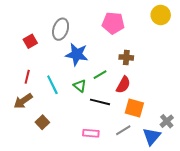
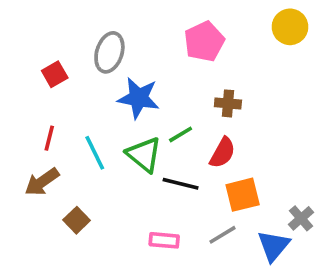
pink pentagon: (113, 23) -> (204, 41), turned -30
green triangle: (80, 86) -> (144, 155), size x1.5
orange square: (134, 108) -> (243, 195), turned -30

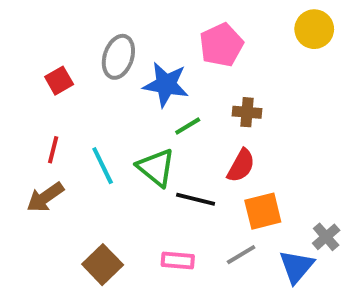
blue star: (139, 98) -> (166, 85), moved
green line: (181, 134) -> (188, 126), moved
brown square: (77, 220) -> (103, 265), moved, size x1.4

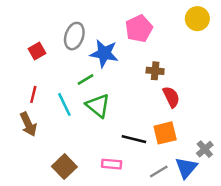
green line: (188, 126) -> (86, 80), moved
red semicircle: (241, 166) -> (171, 97), moved, turned -55
brown arrow: (45, 197) -> (28, 124), turned -80
black line: (196, 199) -> (134, 139), moved
gray line: (241, 255) -> (159, 171), moved

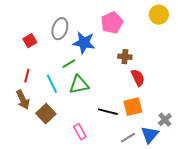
green triangle: (98, 106) -> (79, 85), turned -50
pink rectangle: (112, 164) -> (80, 132), moved, turned 56
brown square: (64, 167) -> (46, 114), moved

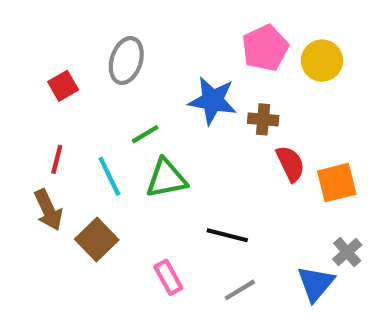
yellow circle: (159, 15) -> (322, 61), moved
pink pentagon: (112, 23) -> (265, 48), moved
blue star: (84, 43) -> (213, 101), moved
orange square: (133, 107) -> (337, 183), moved
gray line: (128, 138) -> (240, 290), moved

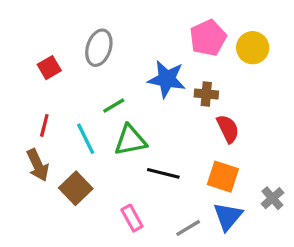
orange square: (337, 183) -> (223, 177), moved, turned 32
black line: (227, 235) -> (163, 173), moved
blue triangle: (316, 284) -> (228, 216), moved

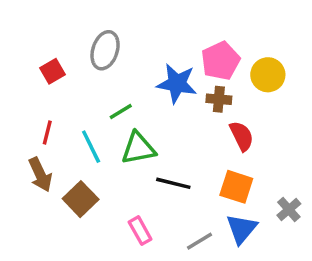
pink pentagon: (208, 38) -> (221, 61), moved
yellow circle: (253, 48) -> (268, 75), moved

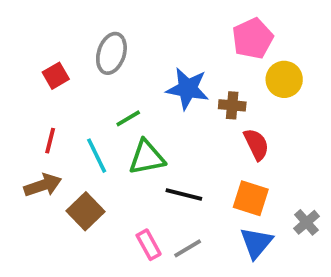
pink pentagon: (221, 61) -> (253, 39), moved
brown arrow: (40, 175) -> (43, 185), turned -84
gray line: (200, 241) -> (188, 248), moved

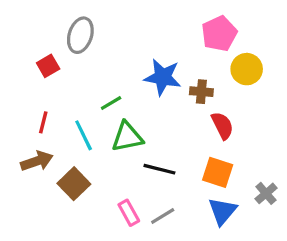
gray ellipse: (111, 53) -> (80, 35), moved

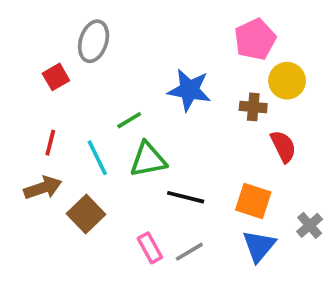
brown cross: (201, 92) -> (253, 107), moved
red semicircle: (222, 126) -> (283, 146), moved

